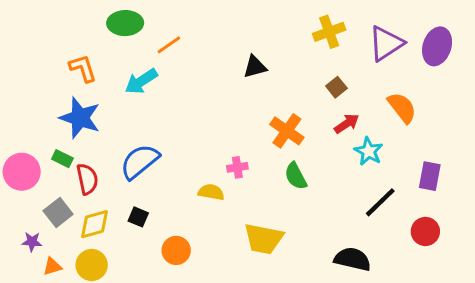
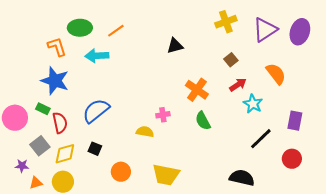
green ellipse: (125, 23) -> (80, 28), moved
cyan arrow: (141, 81) -> (97, 56), turned 30
yellow trapezoid: (264, 239) -> (166, 175), moved

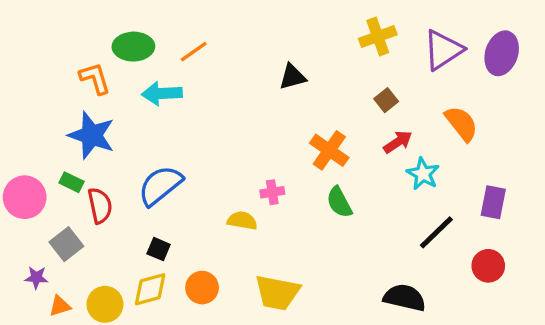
yellow diamond: (65, 154) -> (150, 289), moved

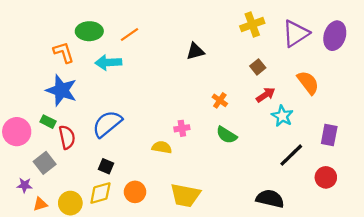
orange cross: (329, 150) -> (220, 100), size x0.6
green semicircle: (339, 202) -> (227, 135), turned -30

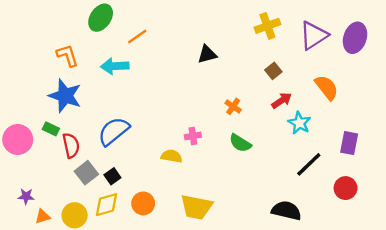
green ellipse: (89, 31) -> (101, 18), moved, turned -55
gray square: (45, 163) -> (86, 173), moved
black square: (106, 166) -> (112, 176), turned 32

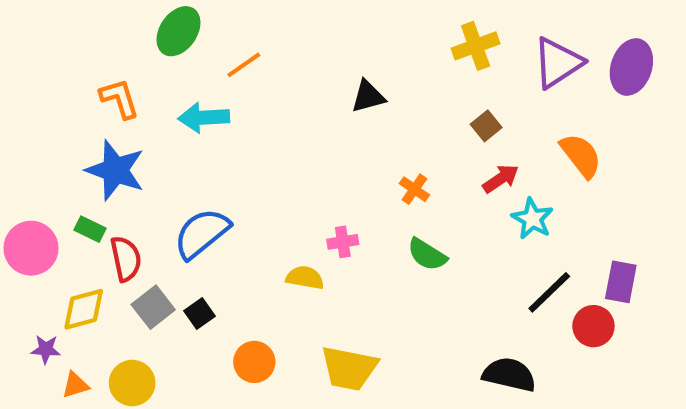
purple rectangle: (349, 143) -> (621, 282), moved
red circle: (346, 188) -> (593, 326), moved
yellow diamond: (106, 205) -> (84, 309), moved

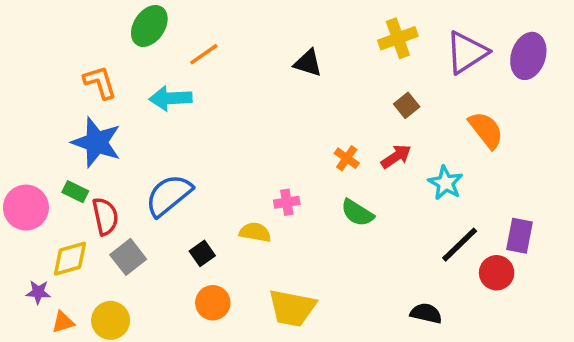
black triangle: (368, 96) -> (308, 63), moved, turned 32
red arrow: (501, 179) -> (396, 156), moved
black square: (200, 313) -> (202, 253), moved
black semicircle: (509, 375) -> (426, 313), size x0.7

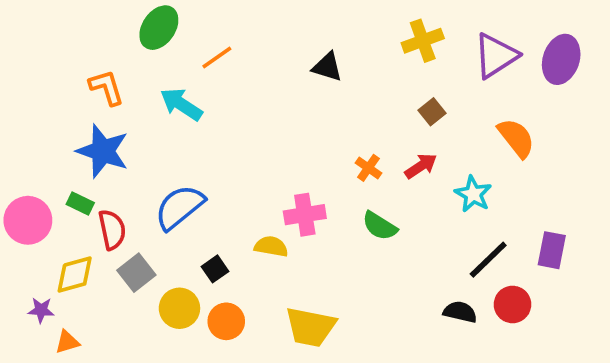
cyan arrow: (170, 98) -> (181, 104), turned 36
pink cross: (287, 202) -> (305, 215), size x1.5
red circle: (497, 273) -> (512, 304), moved
black semicircle: (426, 313) -> (460, 312), moved
yellow circle: (111, 320) -> (179, 308), moved

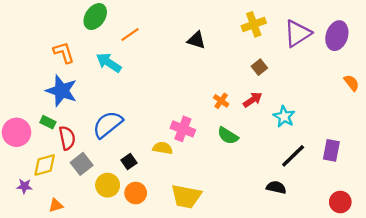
orange semicircle: (516, 138) -> (352, 83), moved, size x0.7
pink cross: (305, 215) -> (183, 129), turned 30
red circle: (512, 304) -> (340, 202), moved
orange triangle: (67, 342) -> (56, 205), moved

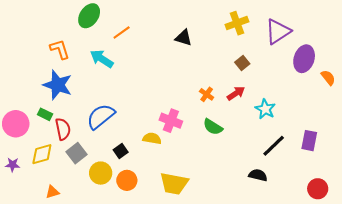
purple ellipse: (337, 36) -> (304, 59), moved
purple star: (24, 186) -> (13, 165), moved

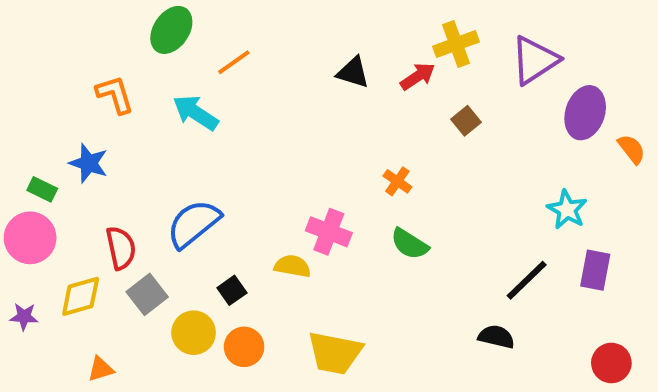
blue star: (58, 85) -> (89, 163), moved, size x0.7
red arrow: (236, 93) -> (418, 76), moved
cyan star: (265, 109) -> (567, 210), moved
green rectangle: (45, 114) -> (42, 189), moved

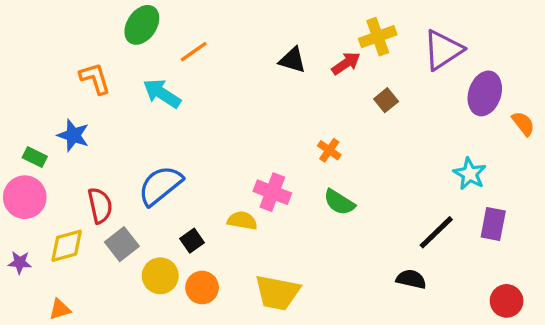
orange triangle: (101, 369) -> (60, 309), moved

